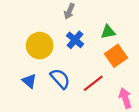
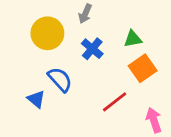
yellow circle: (40, 46) -> (47, 33), moved
blue semicircle: (60, 79) -> (60, 79), moved

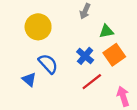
gray arrow: (85, 14) -> (85, 11), moved
blue cross: (92, 49) -> (85, 56), moved

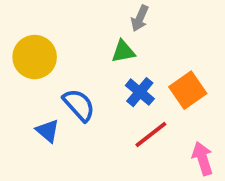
yellow circle: (38, 27) -> (35, 57), moved
green triangle: (106, 31) -> (123, 51), moved

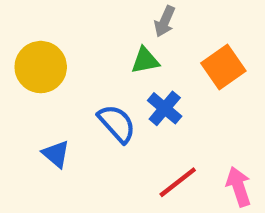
orange square: (188, 90) -> (223, 67), moved
blue semicircle: (79, 105) -> (117, 124), moved
red line: (151, 134) -> (178, 182), moved

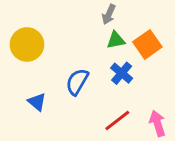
green triangle: (145, 61) -> (116, 40), moved
blue cross: (165, 108) -> (122, 73), moved
blue semicircle: (117, 124) -> (77, 82), turned -108

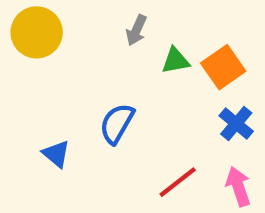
gray arrow: (109, 14) -> (136, 30), moved
yellow circle: (27, 44) -> (37, 32), moved
blue cross: (122, 73) -> (236, 124), moved

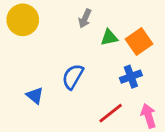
blue cross: (236, 124) -> (131, 77), moved, turned 30

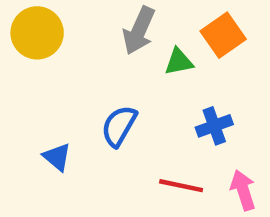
gray arrow: (85, 18) -> (139, 31), size x1.5
orange square: (139, 41) -> (223, 35), moved
red line: (111, 113) -> (181, 186), turned 50

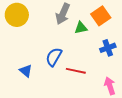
blue cross: (214, 126) -> (108, 48), moved
red line: (181, 186) -> (76, 71), moved

